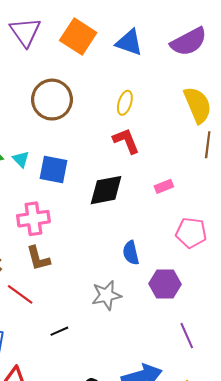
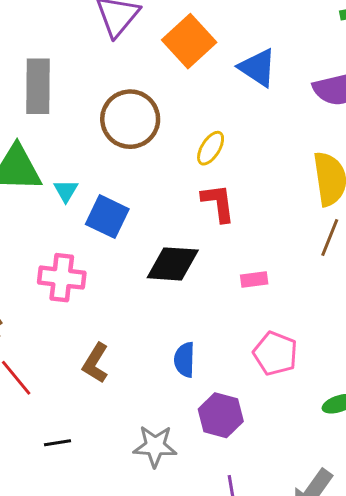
yellow ellipse: (125, 103) -> (211, 148), moved
brown L-shape: (38, 258) -> (95, 363), moved, turned 32
gray star: (106, 295) -> (155, 446), moved

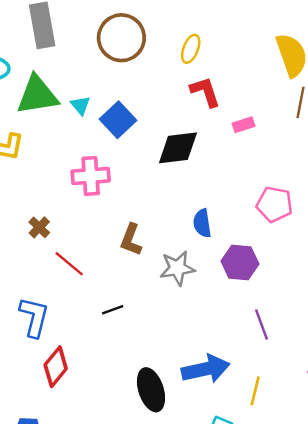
blue square: (107, 217) -> (118, 120), turned 32
pink rectangle: (254, 280) -> (244, 125), moved
gray star: (155, 446) -> (177, 268), moved

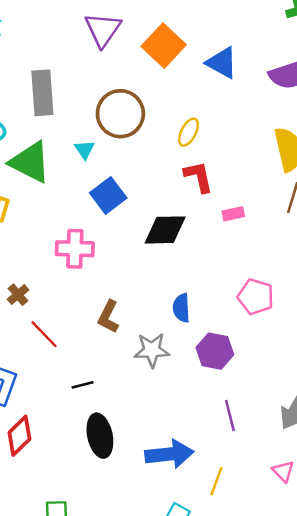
green triangle: (37, 95) -> (30, 162), turned 30
cyan triangle: (80, 105) -> (85, 150), moved
black ellipse: (151, 390) -> (100, 436), moved

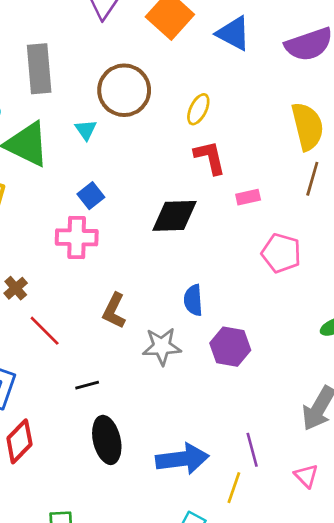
blue square: (108, 195) -> (91, 196), moved, size x0.7
pink pentagon: (256, 297) -> (281, 253), moved
purple line: (230, 416) -> (252, 450), moved

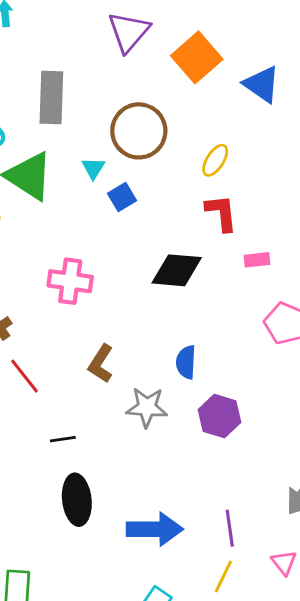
blue square: (91, 196) -> (122, 197), moved
yellow line: (234, 488) -> (223, 577), moved

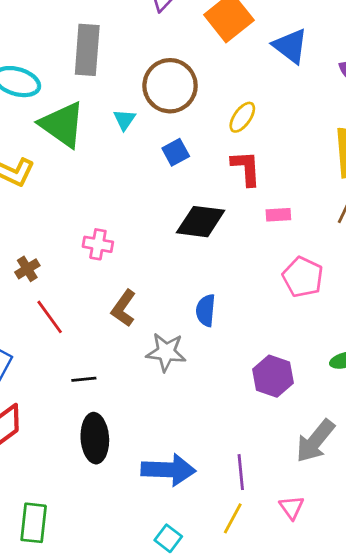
blue square: (122, 197) -> (176, 152), moved
pink cross: (70, 281) -> (98, 244), moved, size x0.7
purple hexagon: (219, 416) -> (273, 376), moved

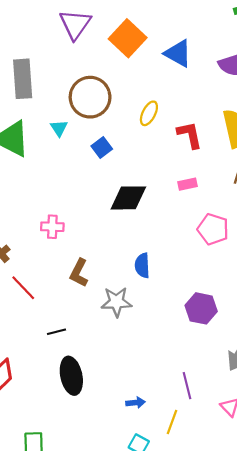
red L-shape: (246, 168) -> (190, 135), moved
blue arrow: (168, 470) -> (136, 403), moved, size x0.5
yellow line: (233, 518) -> (172, 422), moved

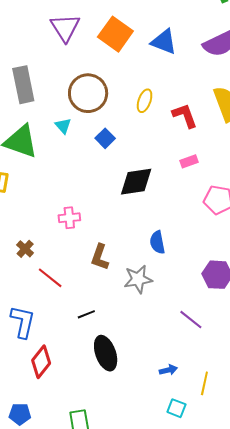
purple line: (187, 386) -> (191, 320), moved, turned -30

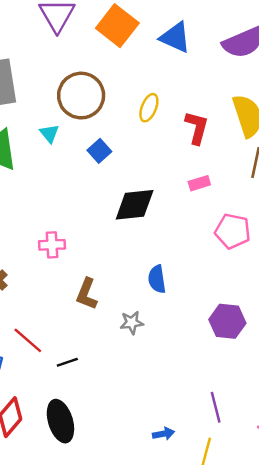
red L-shape: (185, 116) -> (197, 128), turned 32
red line: (50, 278) -> (28, 340), moved
gray star: (138, 279) -> (132, 323), size x0.7
purple line: (191, 320) -> (216, 407), moved, turned 35
black ellipse: (106, 353) -> (60, 421), moved

